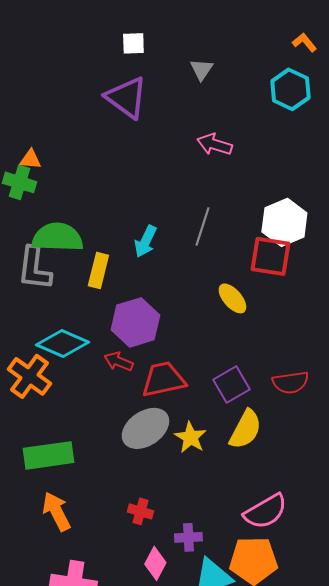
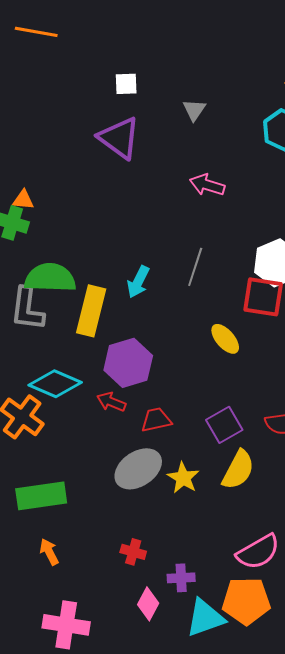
yellow rectangle: (98, 270) -> (91, 311), size x1.4
red trapezoid: (163, 379) -> (156, 420), size x0.7
orange arrow: (56, 511) -> (49, 552), size x0.7

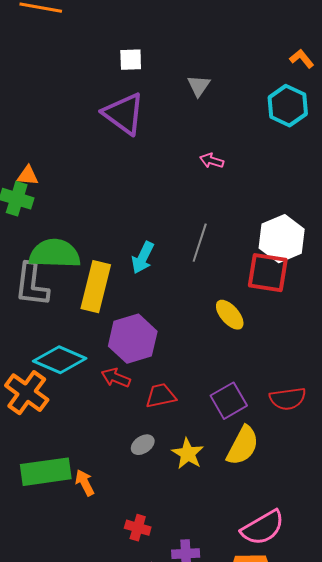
pink arrow: (207, 185) -> (212, 161), size x0.7
gray ellipse: (138, 469) -> (143, 445), size x0.5
orange arrow: (49, 552) -> (85, 483), moved

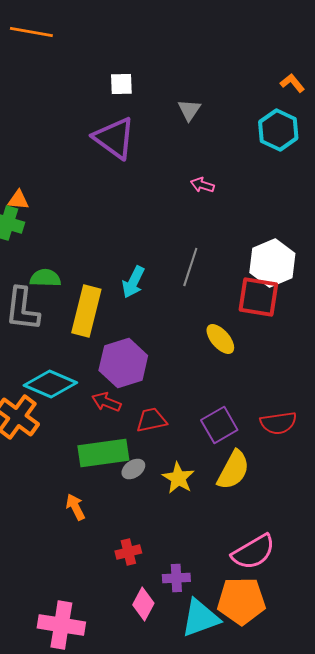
green semicircle: (55, 254) -> (45, 278), size x0.6
green rectangle: (46, 472) -> (103, 453), moved
red cross: (138, 528) -> (128, 552), turned -30

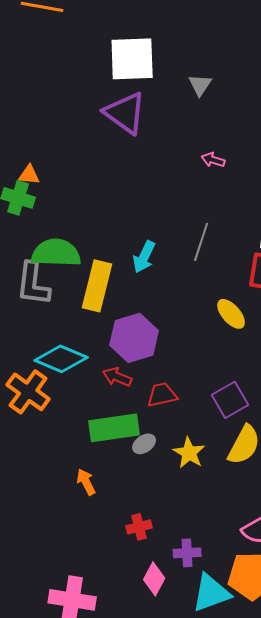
white square: (121, 84) -> (132, 59), size x2.0
green semicircle: (45, 278) -> (56, 253), size x1.6

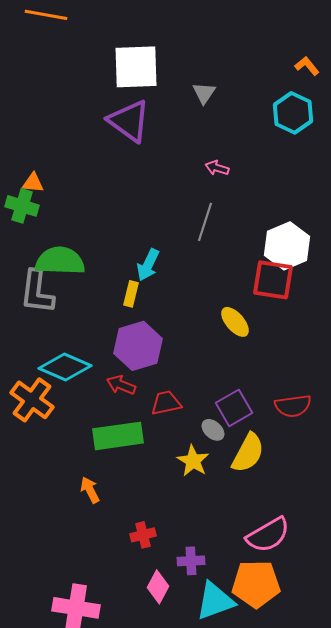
gray line: (201, 242) -> (205, 222), moved
yellow rectangle: (97, 286) -> (131, 294), moved, size x0.5
gray ellipse: (144, 444) -> (213, 430), moved, turned 75

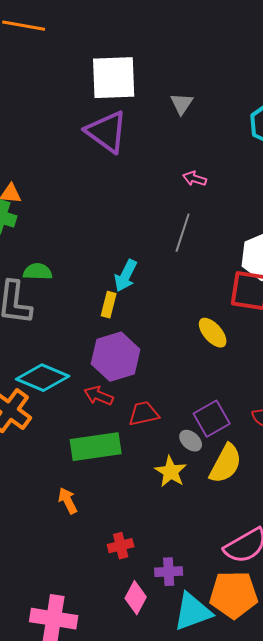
green semicircle: (60, 261) -> (38, 272), size x0.6

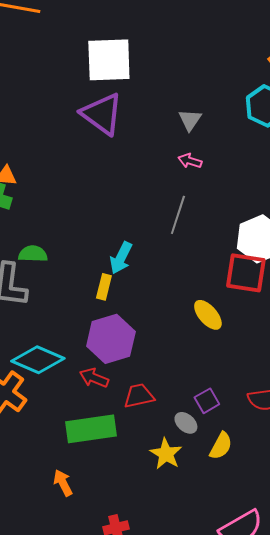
gray triangle: (182, 104) -> (190, 120), moved
purple square: (212, 419) -> (207, 401), size x0.7
yellow semicircle: (226, 464) -> (221, 446), size x0.7

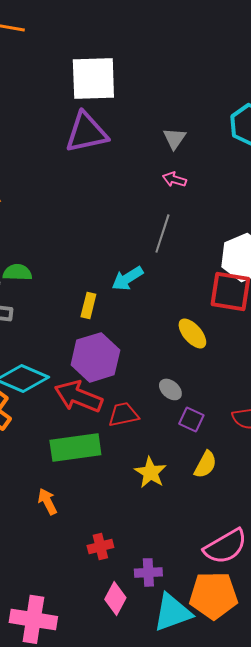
purple triangle: (102, 114) -> (86, 132), turned -48
cyan arrow: (121, 258) -> (127, 278), moved, turned 32
red arrow: (94, 378) -> (78, 396), size x1.6
purple square: (207, 401) -> (191, 419), turned -35
gray ellipse: (186, 423) -> (170, 389), moved

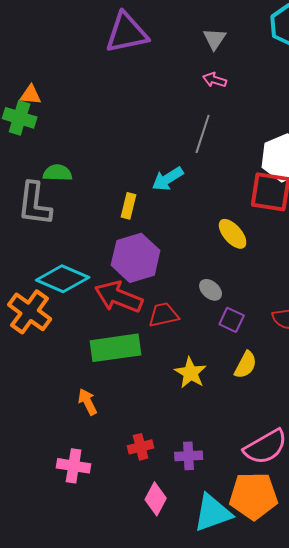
purple cross: (148, 572) -> (189, 456), moved
pink cross: (33, 619) -> (74, 466), moved, size x0.7

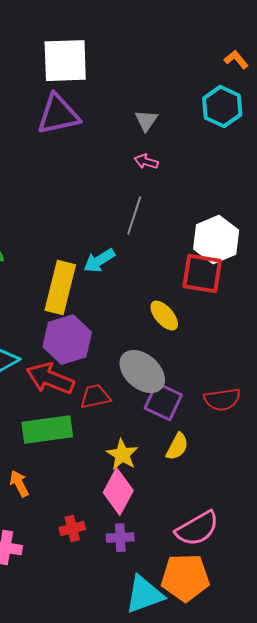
yellow rectangle: (129, 206) -> (60, 288), size x2.0
gray ellipse: (211, 290) -> (142, 372), size x2.0
purple square: (232, 320) -> (163, 402), size x1.5
pink diamond: (156, 499) -> (118, 492), moved, size x1.4

